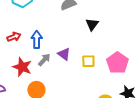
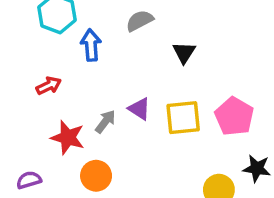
blue arrow: (37, 40) -> (91, 45), moved
yellow square: (88, 61) -> (183, 118), size x1.5

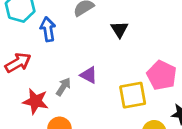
red arrow: (49, 86) -> (18, 63), size x1.4
yellow square: (183, 118) -> (133, 95), moved

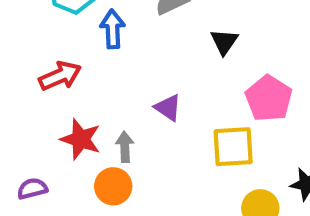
pink pentagon: (162, 75) -> (269, 98), moved
gray arrow: (63, 87) -> (125, 147), moved, turned -42

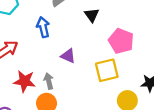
blue arrow: (113, 29) -> (43, 27), moved

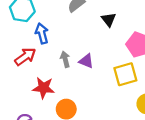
blue arrow: (43, 27) -> (42, 33), moved
gray arrow: (49, 81) -> (65, 59), moved

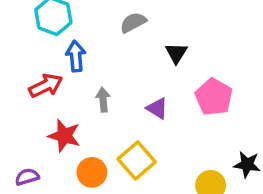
purple triangle: (86, 61) -> (157, 108), moved
yellow square: (125, 74) -> (137, 160), moved, turned -35

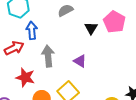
pink pentagon: (214, 97) -> (114, 22), moved
gray arrow: (103, 100) -> (48, 56), size x1.5

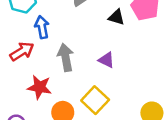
black triangle: (91, 28) -> (116, 17), turned -40

